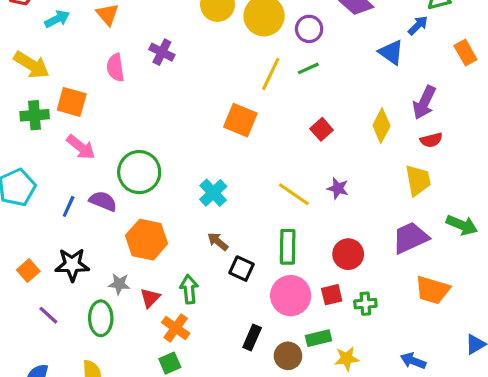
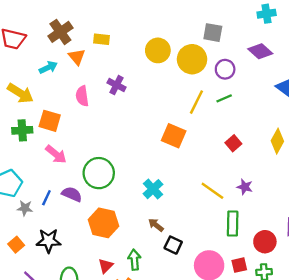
cyan arrow: (57, 19) -> (48, 67), moved
green rectangle: (288, 247) -> (233, 224), moved
red circle: (348, 254) -> (265, 242), moved
gray star: (119, 284) -> (25, 208), moved

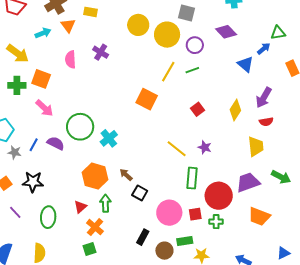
cyan cross: (153, 189) -> (109, 138), moved
orange hexagon: (103, 223) -> (95, 176), moved
red circle: (265, 242) -> (219, 196), size x1.4

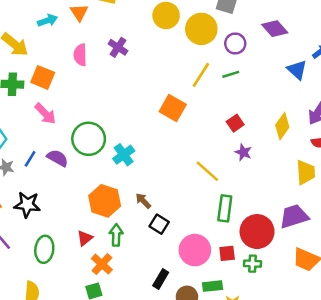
purple star: (205, 147) -> (243, 152), moved

